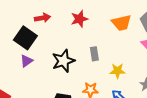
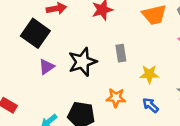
purple triangle: (26, 61) -> (47, 67), moved

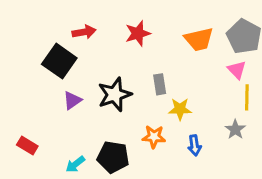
yellow star: (149, 74) -> (180, 109), moved
blue arrow: (151, 105) -> (195, 145), turned -140

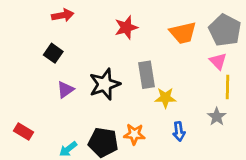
red arrow: (84, 32) -> (63, 15), moved
black square: (59, 61) -> (53, 53), size x0.6
gray rectangle: (160, 84) -> (146, 75), size x1.4
orange star: (154, 137) -> (134, 134), moved

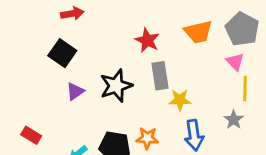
red star: (126, 27) -> (147, 40), moved, turned -30
black square: (53, 53) -> (62, 53), size x1.4
blue arrow: (179, 131) -> (194, 135), size x1.5

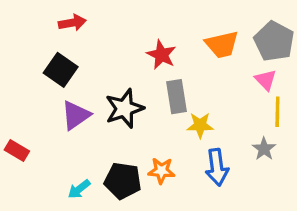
purple triangle: (75, 91) -> (76, 115), size x1.4
red rectangle: (31, 135) -> (17, 150), moved

